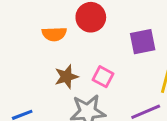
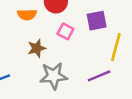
pink square: (103, 77) -> (65, 31), moved

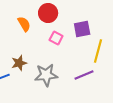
orange semicircle: (27, 15) -> (24, 24), turned -119
brown star: (37, 48) -> (19, 63), moved

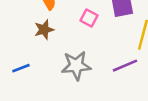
brown star: (19, 63) -> (44, 30), moved

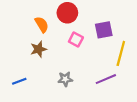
gray star: (76, 66) -> (65, 79), size x0.6

